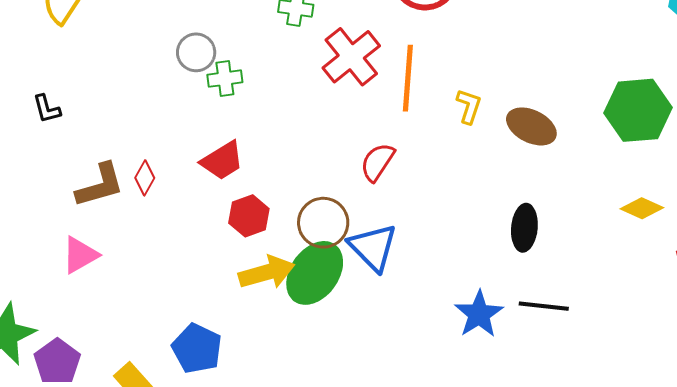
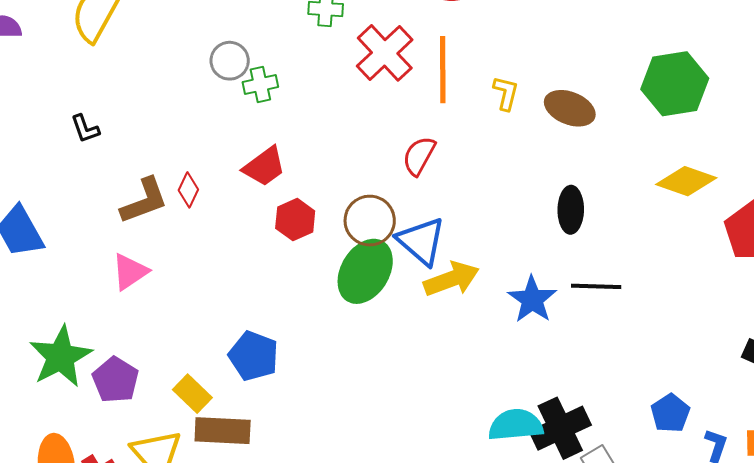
yellow diamond: (642, 208) -> (686, 181), size x1.4
yellow arrow: (267, 272) -> (452, 279), moved

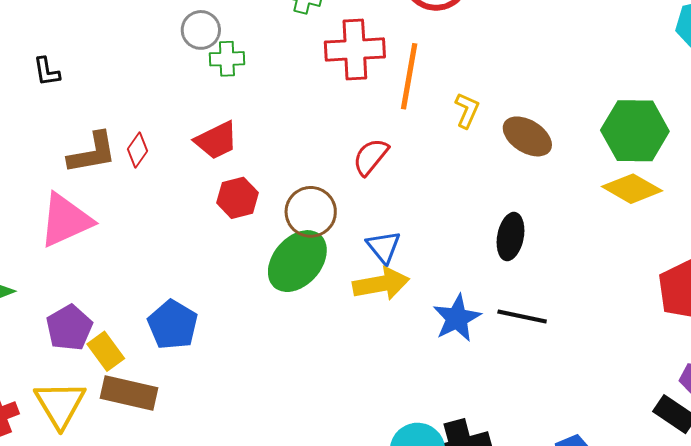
red cross: (385, 53) -> (355, 49), turned 30
yellow diamond: (686, 181) -> (632, 189), moved
blue triangle: (421, 241) -> (384, 247), moved, size x0.7
pink triangle: (130, 272) -> (66, 220), size x1.5
purple pentagon: (115, 380) -> (69, 328), moved

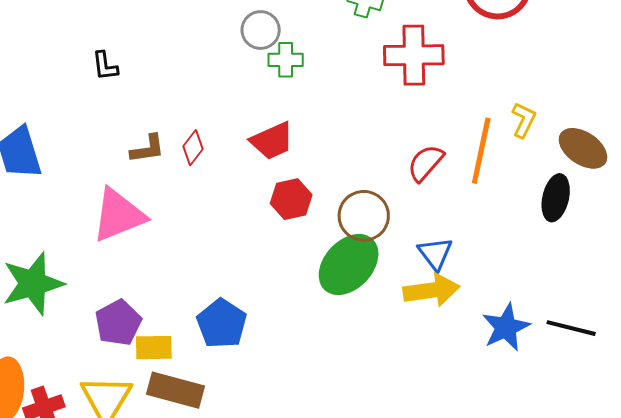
orange line: (409, 76) -> (481, 151), moved
brown L-shape: (92, 153) -> (148, 149), size x0.7
black ellipse: (511, 237) -> (556, 198), moved
yellow rectangle: (106, 351) -> (154, 348), turned -57

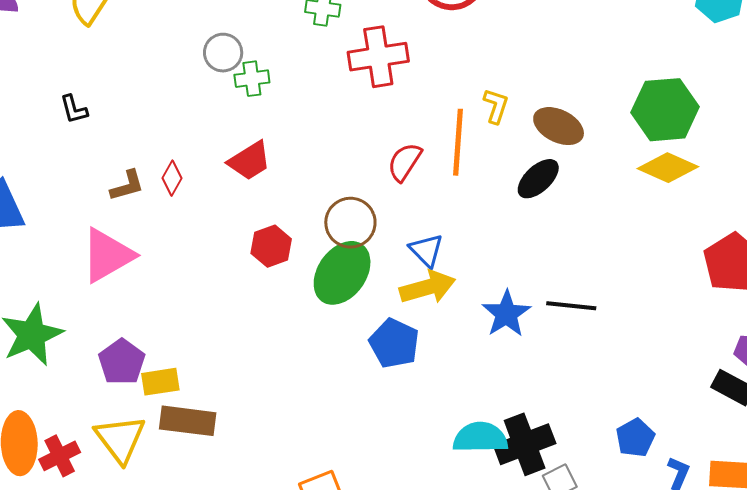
black ellipse: (556, 198) -> (538, 179), turned 42
red hexagon: (291, 199) -> (271, 246), moved
blue pentagon: (222, 324) -> (394, 343), moved

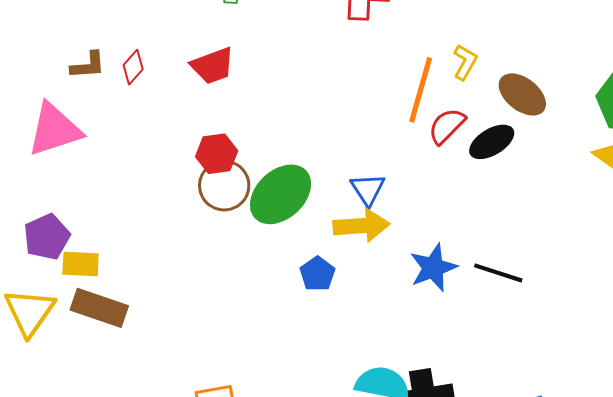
red semicircle: (405, 162) -> (447, 126), moved
brown circle: (350, 223) -> (224, 186), moved
blue pentagon: (394, 343) -> (317, 274), size x0.7

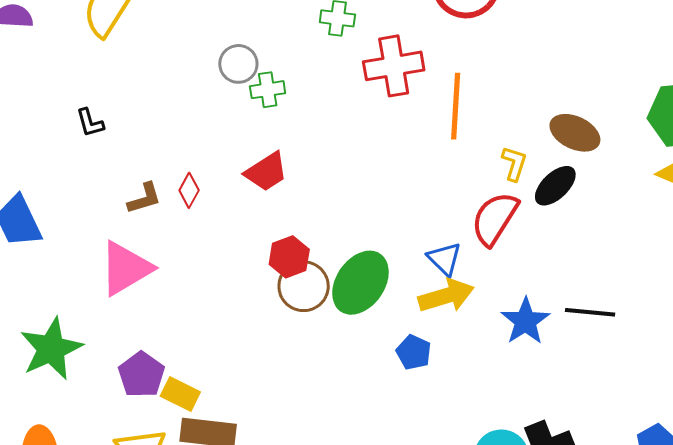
yellow L-shape: (465, 62) -> (514, 164), moved
orange line: (421, 90) -> (456, 106), moved
red semicircle: (447, 126) -> (495, 218), moved, size x1.4
yellow rectangle: (81, 264) -> (180, 394), turned 36

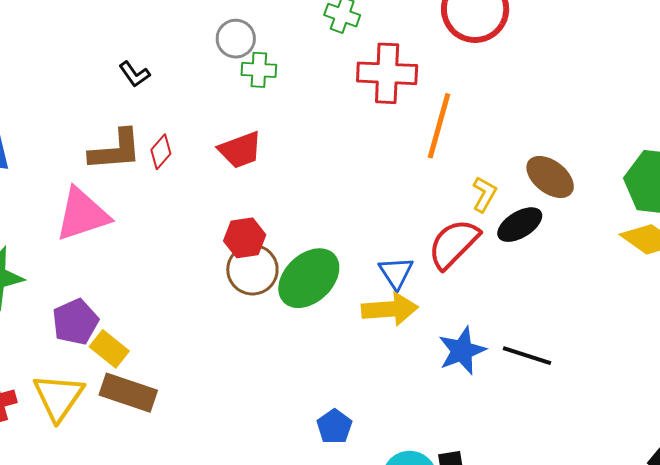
black L-shape: (90, 123) -> (134, 74), moved, turned -32
brown L-shape: (144, 198) -> (115, 150), size x1.5
blue pentagon: (414, 352) -> (334, 427), moved

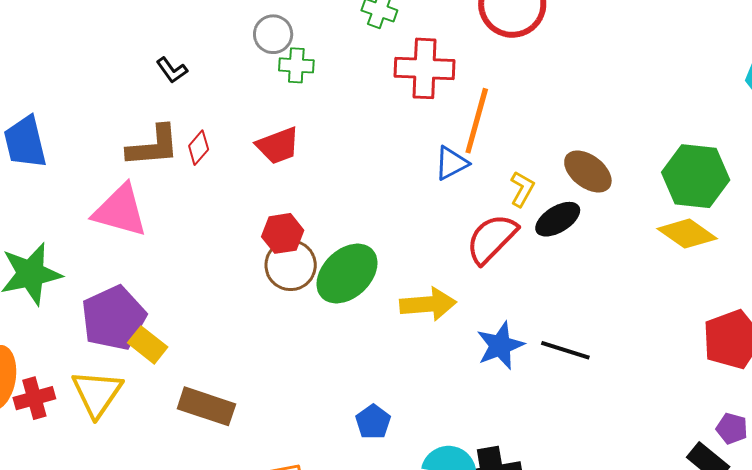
pink triangle: (82, 214) -> (120, 211), turned 34
blue triangle: (396, 273) -> (451, 163), moved, turned 36
purple pentagon: (75, 322) -> (114, 318), size x1.4
brown rectangle: (128, 393) -> (206, 406), moved

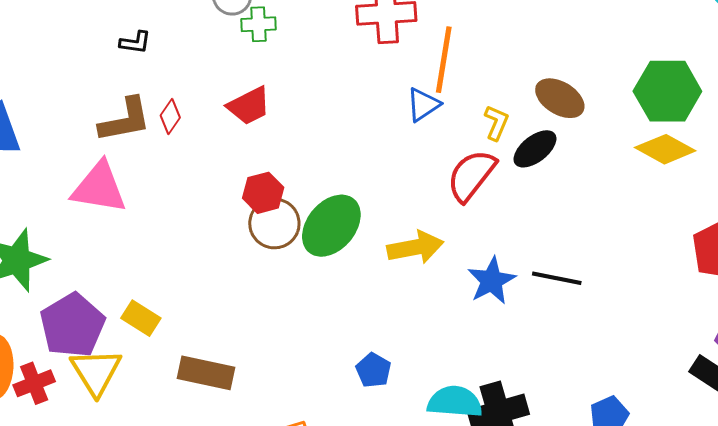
black L-shape: (172, 70) -> (135, 42), turned -40
purple pentagon: (114, 318) -> (72, 325), moved

